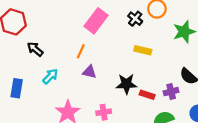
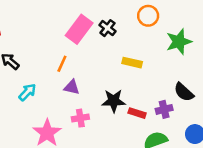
black cross: (135, 19) -> (107, 28), moved
pink cross: (104, 112) -> (80, 118), moved

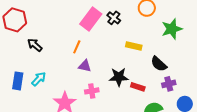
cyan arrow: (27, 92) -> (39, 79), moved
black semicircle: (184, 92) -> (159, 64), moved
purple cross: (164, 109) -> (169, 84), moved

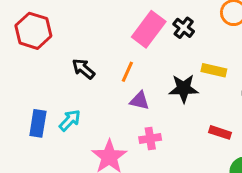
black arrow: (35, 45) -> (83, 69), moved
black star: (119, 77) -> (184, 88), moved

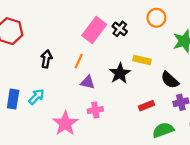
black arrow: (83, 69) -> (46, 59), turned 60
black star: (184, 88) -> (120, 73), turned -30
red rectangle: (220, 132) -> (146, 106), turned -40

